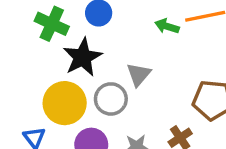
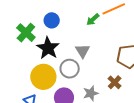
green cross: (52, 24) -> (26, 33), turned 30
green arrow: (167, 26) -> (93, 19), turned -48

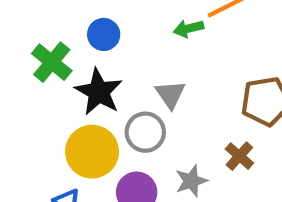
green arrow: (93, 19) -> (188, 28), turned 32

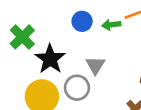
blue circle: (104, 34) -> (82, 21), moved

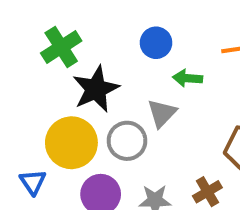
green arrow: (111, 25) -> (188, 78), moved

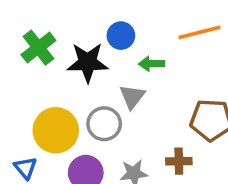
black star: (96, 89) -> (88, 62), moved, turned 30
brown cross: (207, 192) -> (179, 161), turned 35

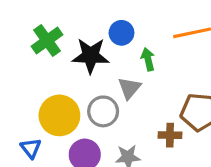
green arrow: (152, 64) -> (148, 59), turned 75
brown cross: (179, 161) -> (170, 135), moved

